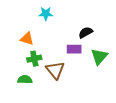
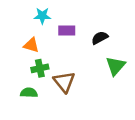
cyan star: (46, 14) -> (42, 16), moved
purple rectangle: (74, 49) -> (67, 30), moved

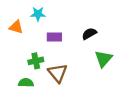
purple rectangle: (67, 30) -> (54, 37), moved
orange triangle: (31, 45) -> (16, 27), moved

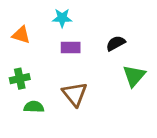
cyan star: (38, 14) -> (62, 18), moved
green cross: (36, 61) -> (20, 79), moved

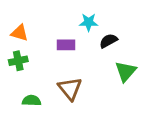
cyan star: (62, 18) -> (89, 22), moved
green cross: (20, 79) -> (18, 61), moved

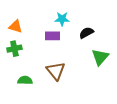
cyan star: (89, 22) -> (62, 19), moved

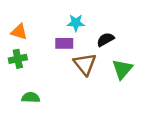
brown triangle: (56, 71) -> (85, 64), moved

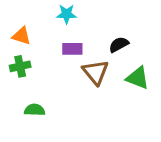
cyan star: (76, 23) -> (67, 14), moved
green triangle: (122, 69) -> (138, 78), turned -50

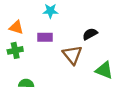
purple rectangle: (72, 49) -> (45, 37), moved
green triangle: (138, 78) -> (104, 70), moved

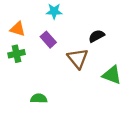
purple rectangle: (45, 37) -> (48, 40), turned 48
green semicircle: (26, 83) -> (39, 98), moved

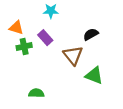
green cross: (16, 54) -> (24, 46), moved
green triangle: (112, 75) -> (94, 75), moved

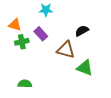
brown triangle: (73, 55) -> (66, 50), turned -36
green semicircle: (36, 93) -> (25, 84), moved

